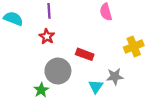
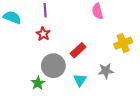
red rectangle: (85, 54) -> (78, 50), turned -63
cyan triangle: (96, 87) -> (80, 80), moved

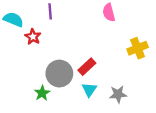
red star: (43, 34) -> (33, 37), moved
red rectangle: (78, 50) -> (87, 67), moved
gray star: (106, 71) -> (118, 94), moved

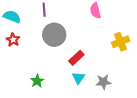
red star: (33, 37) -> (13, 40), moved
gray circle: (59, 74) -> (54, 35), moved

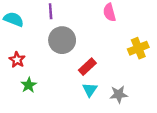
red star: (13, 40) -> (17, 60), moved
green star: (37, 81) -> (29, 85), moved

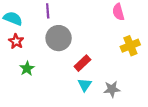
pink semicircle: (109, 12) -> (118, 12), moved
red star: (17, 60) -> (16, 41), moved
green star: (29, 85) -> (27, 69), moved

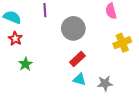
gray circle: (59, 38) -> (73, 28), moved
cyan triangle: (85, 85) -> (79, 79), turned -48

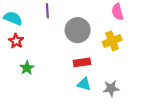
yellow cross: (122, 43) -> (112, 41), moved
red rectangle: (77, 59) -> (82, 62), turned 35

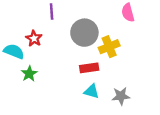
cyan semicircle: (13, 18) -> (14, 51), moved
red star: (16, 41) -> (34, 38), moved
yellow cross: (112, 41) -> (109, 47), moved

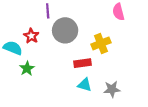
gray circle: (84, 33) -> (65, 30), moved

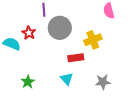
green star: (27, 69) -> (28, 82), moved
cyan triangle: (85, 85) -> (67, 79), moved, turned 32

